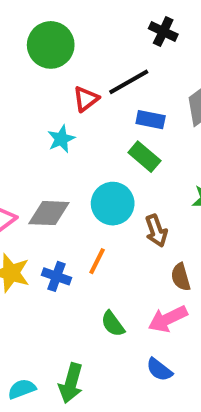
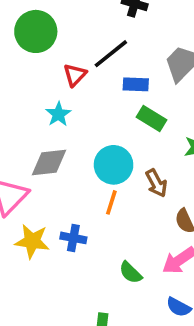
green rectangle: (144, 157) -> (152, 119), moved
gray diamond: (49, 213) -> (49, 162), moved
orange line: (97, 261) -> (111, 202), moved

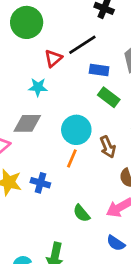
cyan star: (58, 114) -> (38, 87), turned 30

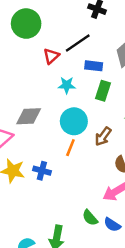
cyan star: (38, 87) -> (67, 85), moved
green rectangle: (109, 97) -> (103, 91), turned 72
brown arrow: (108, 147) -> (103, 136), turned 60
green semicircle: (82, 213) -> (90, 218), moved

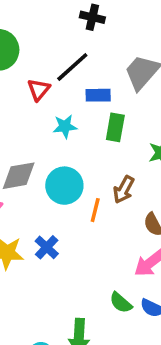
cyan circle: (74, 121) -> (64, 186), moved
orange line: (70, 148) -> (95, 210), moved
blue cross: (42, 171) -> (47, 247), turned 36

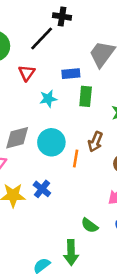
black line: (72, 67) -> (42, 39), moved
green semicircle: (121, 303) -> (90, 225), moved

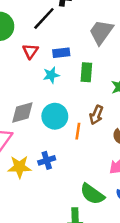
blue rectangle: (71, 74) -> (61, 53), moved
blue cross: (42, 189) -> (47, 160), turned 35
green semicircle: (90, 225) -> (92, 194), size x1.5

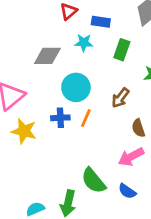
gray diamond: (22, 112) -> (47, 56), moved
orange line: (78, 131) -> (86, 118), moved
blue cross: (47, 160) -> (60, 118), moved

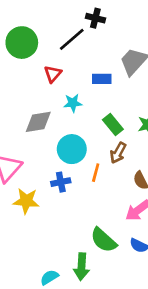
blue rectangle: (101, 22) -> (102, 79), moved
green rectangle: (122, 50) -> (113, 125), moved, turned -50
orange line: (86, 118) -> (96, 173), moved

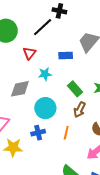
orange line: (96, 173) -> (66, 133), moved

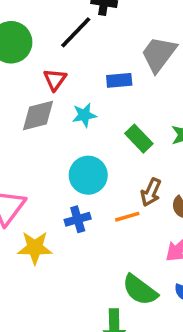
gray diamond: (20, 89) -> (38, 116), moved
brown arrow: (80, 110) -> (151, 192), moved
orange line: (66, 133) -> (127, 217), turned 64

